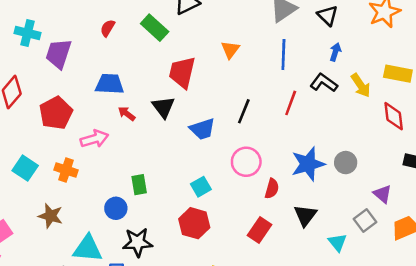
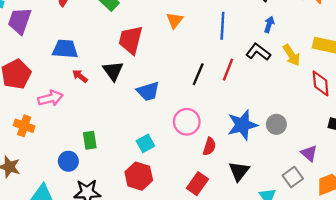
black line: (244, 111) -> (198, 74), moved

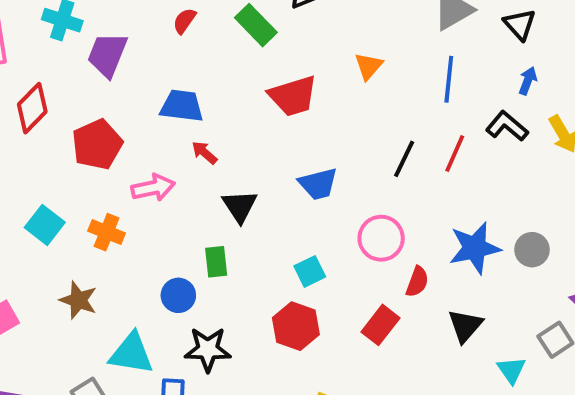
red trapezoid: (131, 40) -> (293, 96), turned -124
black triangle: (113, 71) -> (240, 206), moved
red rectangle: (197, 184) -> (380, 325), moved

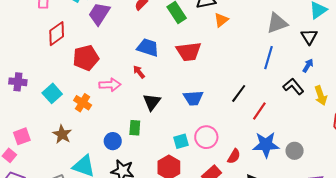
orange triangle: (369, 66) -> (221, 20), moved
blue trapezoid: (182, 106) -> (148, 47), moved
red line: (455, 154) -> (259, 111), moved
pink circle: (381, 238) -> (206, 137), moved

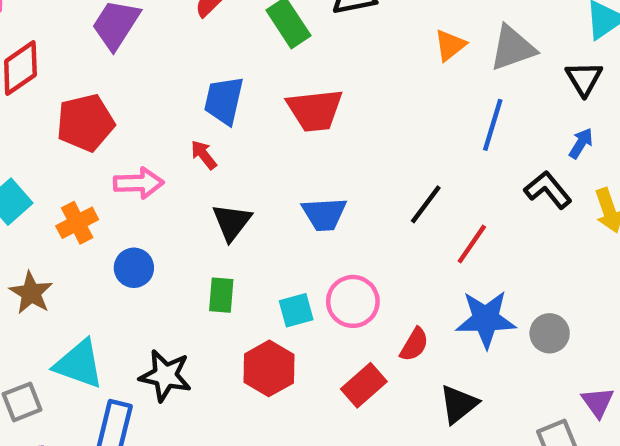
orange triangle: (221, 20) -> (450, 45), moved
blue trapezoid: (148, 47) -> (224, 100), turned -95
orange cross: (83, 103) -> (77, 223), turned 30
green rectangle: (135, 128) -> (221, 295), moved
blue circle: (113, 141) -> (134, 268), moved

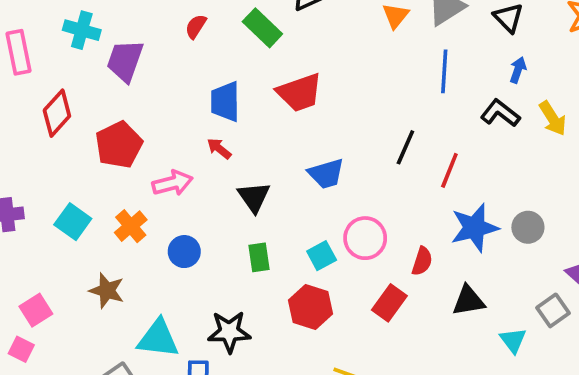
black triangle: (459, 404) -> (468, 301), turned 42

